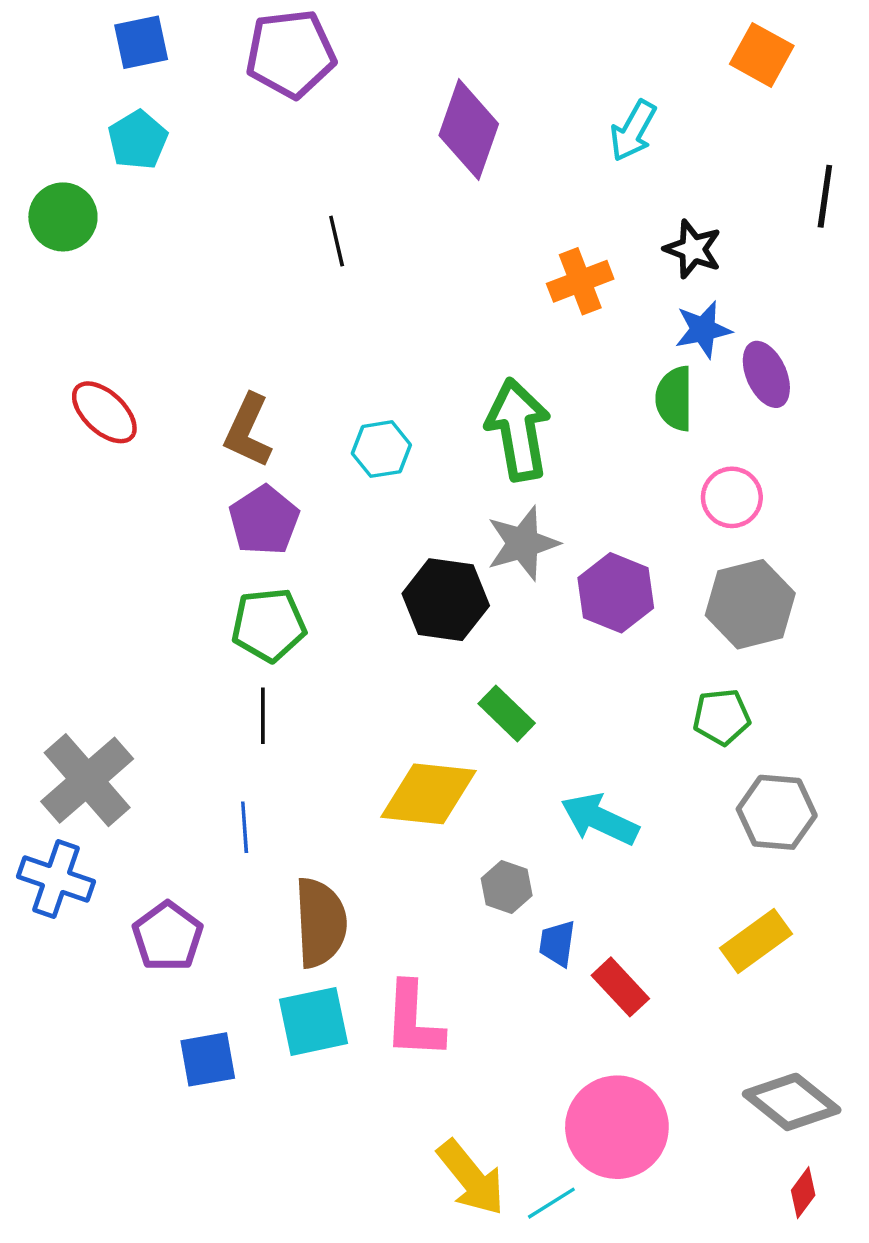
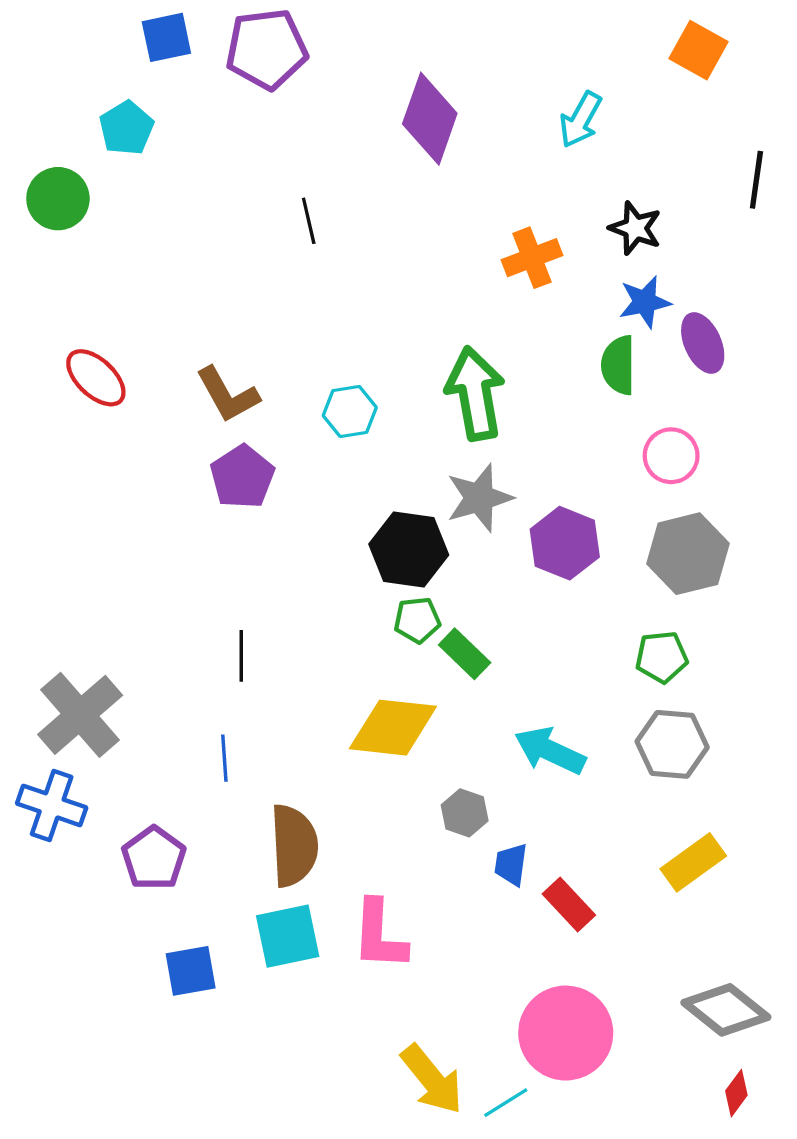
blue square: (141, 42) -> (166, 37), moved
brown L-shape: (248, 431) -> (228, 395), turned -54
green pentagon: (269, 625) -> (417, 620), moved, size x0.7
gray hexagon: (777, 812) -> (672, 744), moved

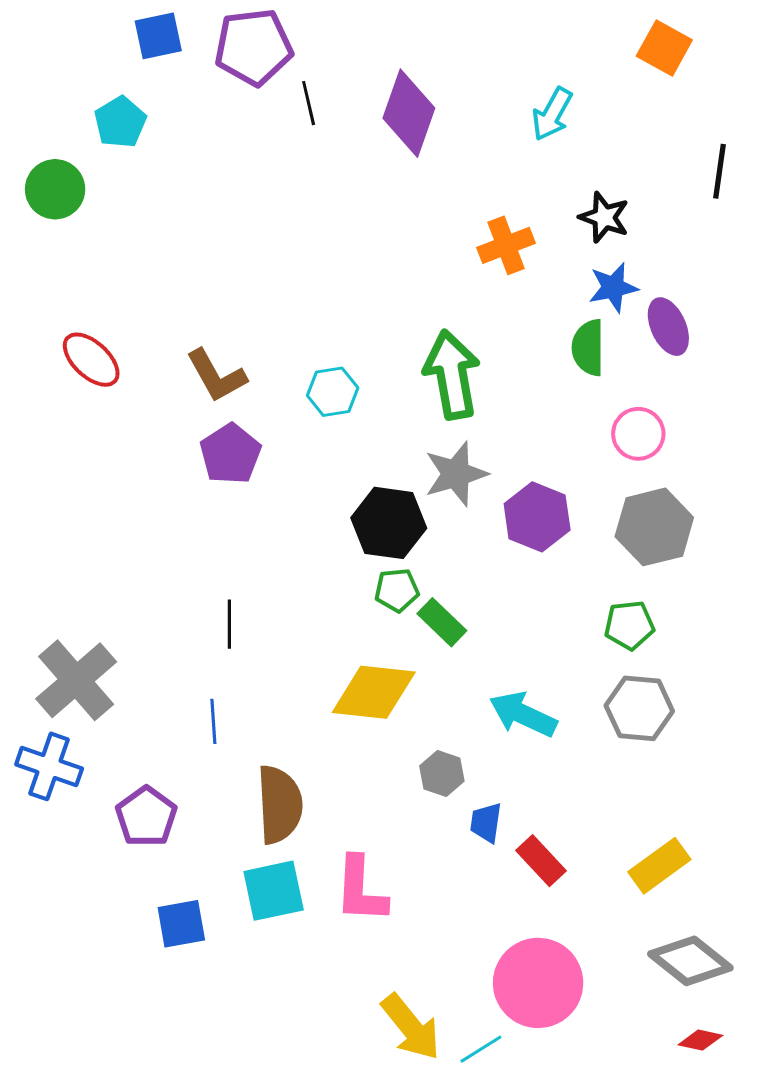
black line: (309, 221) -> (309, 103), moved
yellow rectangle: (693, 862) -> (659, 866), moved
red diamond: (736, 1093) -> (700, 1040), turned 66

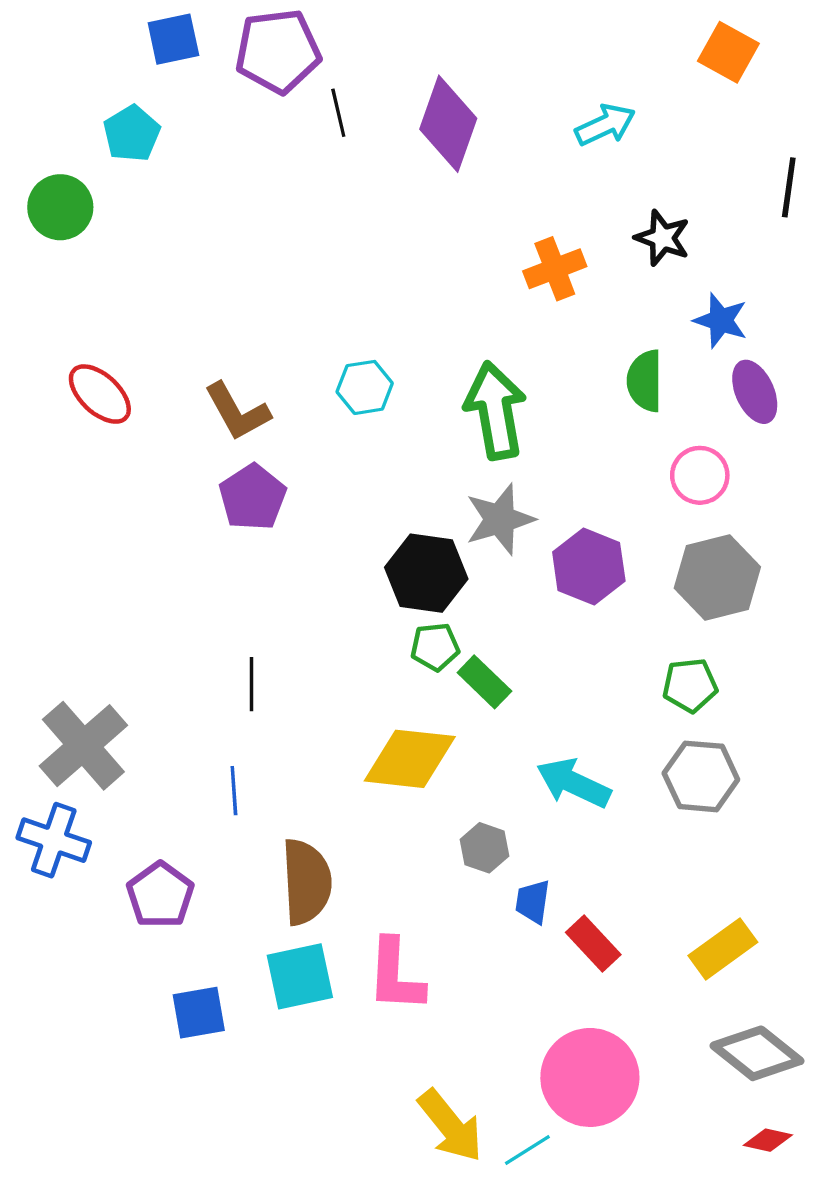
cyan arrow: (552, 114) -> (605, 125), turned -144
blue star: (613, 287) -> (721, 320), moved, turned 30
purple ellipse: (668, 327) -> (755, 392), moved
cyan hexagon: (333, 392) -> (365, 387), moved

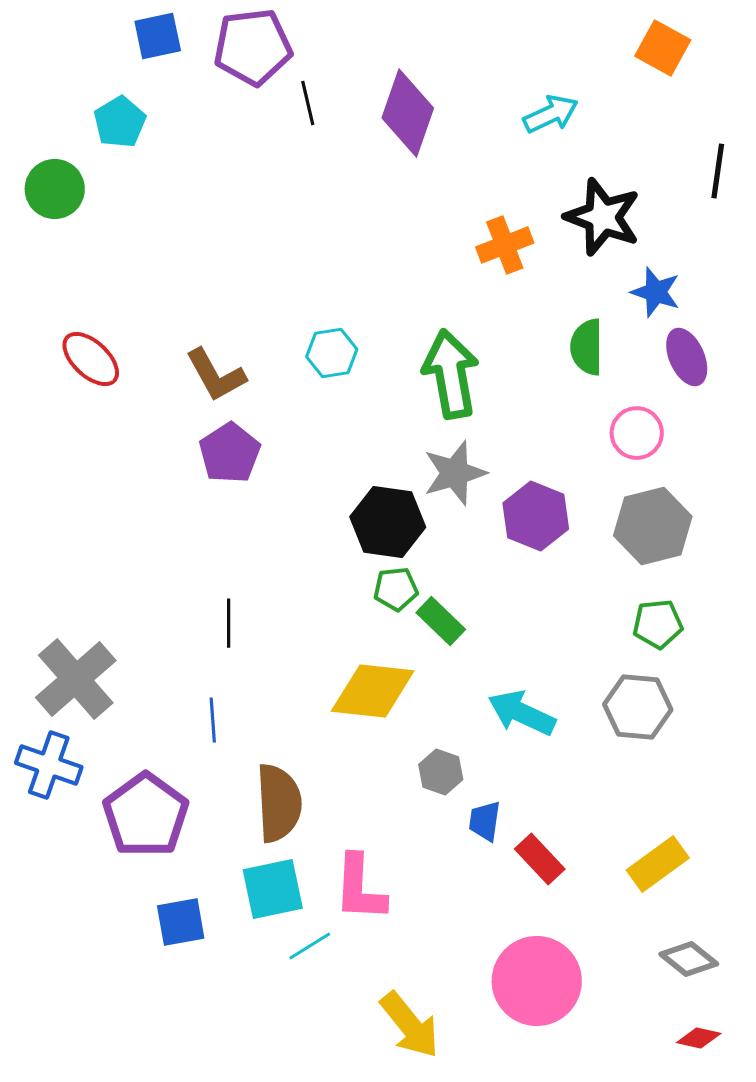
black star: (662, 238) -> (603, 217), size x1.5
green pentagon: (690, 685) -> (658, 624), moved
purple pentagon: (160, 895) -> (146, 815), size x1.4
gray diamond: (757, 1053) -> (689, 959), size x0.7
cyan line: (527, 1150) -> (310, 946), moved

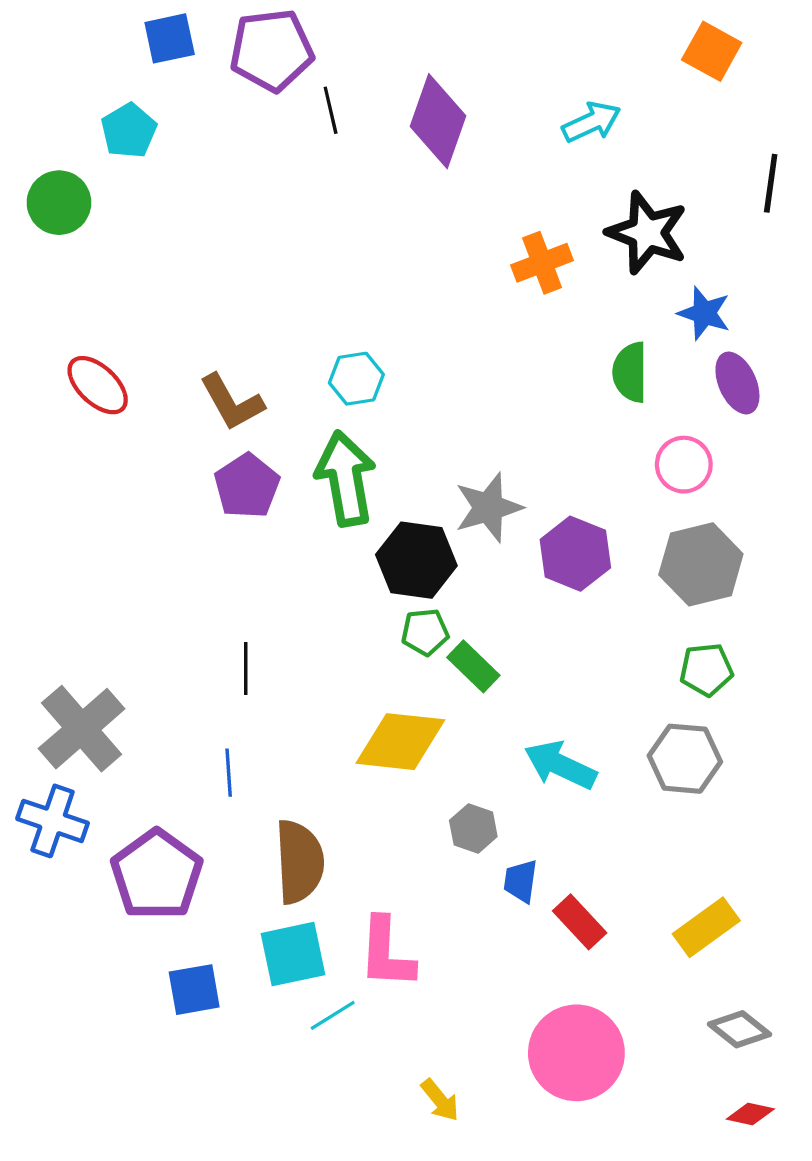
green arrow: (451, 374) -> (346, 479), moved
yellow arrow: (410, 1025) -> (440, 1100), size x0.6

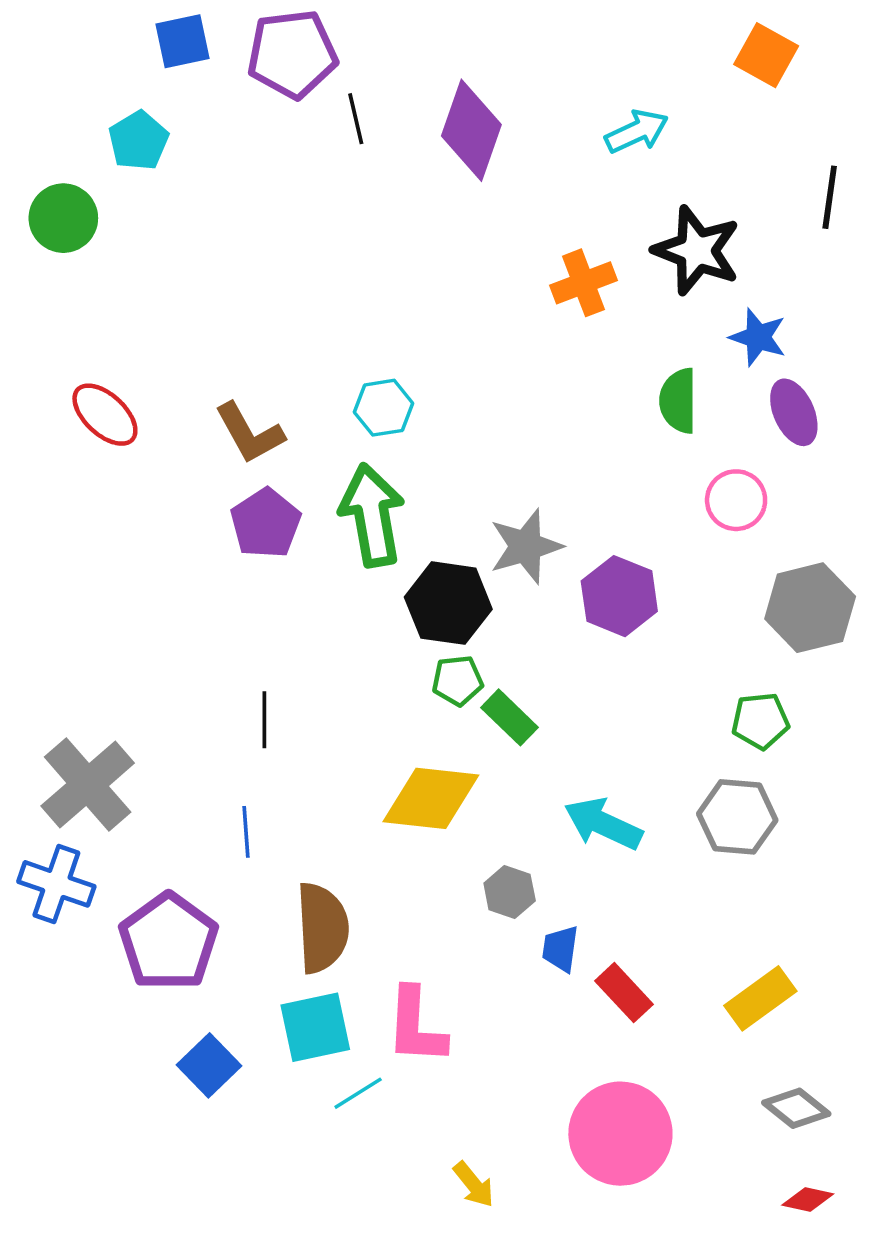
gray hexagon: (701, 564) -> (810, 608), moved
blue square: (194, 990) -> (209, 1065), turned -34

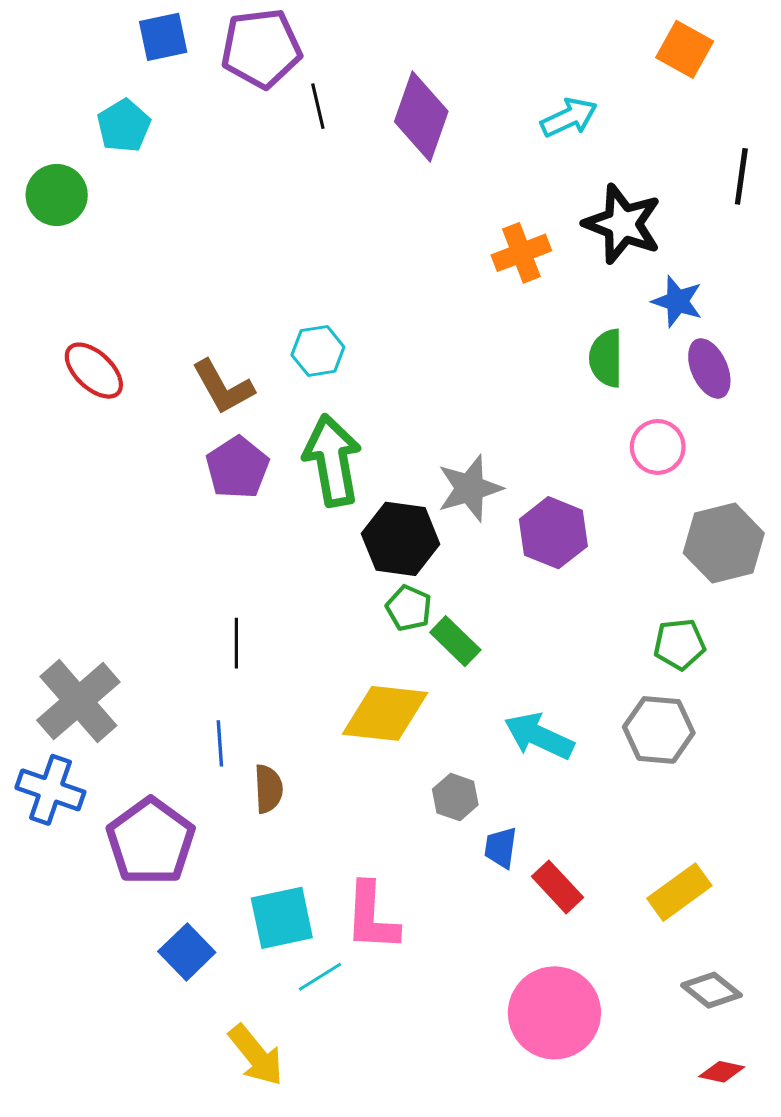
cyan hexagon: (384, 408) -> (318, 351), moved
green pentagon: (458, 680) -> (409, 608), turned 30
brown semicircle: (322, 928) -> (268, 789), moved, size x0.6
yellow arrow: (474, 1184) -> (256, 1055), moved, size x1.5

